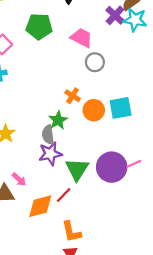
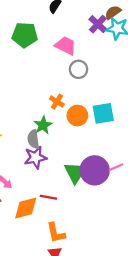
green triangle: (77, 169) -> (75, 173), moved
red line: (64, 195) -> (48, 197), turned 56

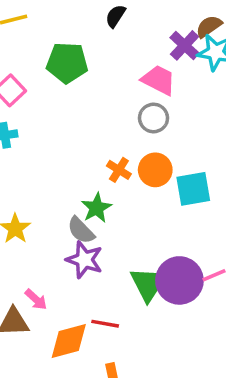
pink trapezoid: (66, 46) -> (159, 80), moved
orange circle: (77, 116) -> (155, 170), moved
gray semicircle: (33, 139) -> (81, 230), turned -36
purple star: (35, 157) -> (84, 260), turned 30

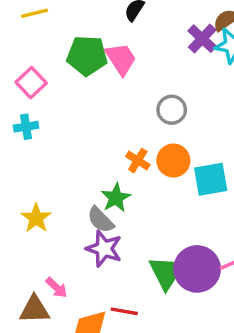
pink trapezoid: (159, 80) -> (121, 59), moved, turned 30

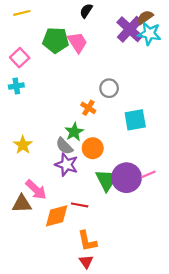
purple cross: (202, 39) -> (130, 29), size x1.4
gray circle: (172, 110) -> (109, 88), moved
orange circle: (173, 161) -> (93, 148), moved
pink arrow: (57, 288) -> (36, 190), size x1.5

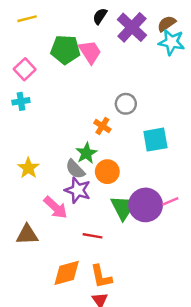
purple cross: (130, 29) -> (132, 27), moved
pink arrow: (36, 190) -> (55, 207), moved
orange diamond: (57, 216) -> (67, 273), moved

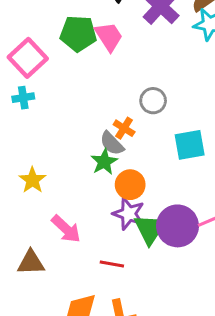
pink square: (25, 69) -> (28, 58), size x1.4
gray semicircle: (75, 169) -> (112, 143), moved
purple star: (78, 190) -> (129, 214), moved

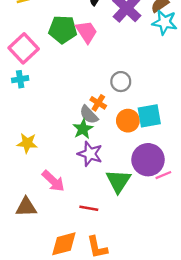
yellow star: (32, 180) -> (27, 143), turned -30
orange circle: (130, 185) -> (128, 121), moved
purple star: (129, 214) -> (90, 154), moved
purple circle: (178, 226) -> (148, 160), moved

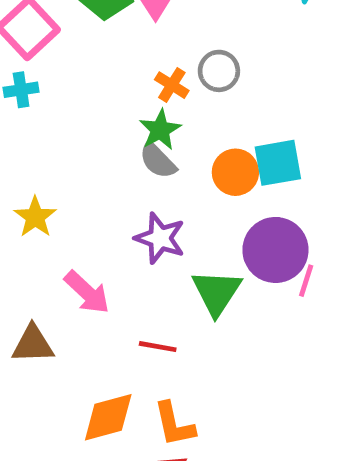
gray circle: (121, 82) -> (219, 71), moved
orange cross: (98, 103) -> (172, 85), moved
green star: (83, 129) -> (160, 130), moved
yellow star: (27, 143) -> (35, 217), turned 30
pink line: (163, 175) -> (306, 281), turned -49

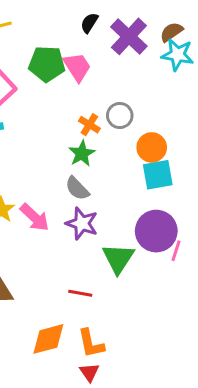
gray semicircle: (158, 160) -> (77, 188), moved
orange circle: (235, 172) -> (152, 147), moved
pink arrow: (87, 292) -> (35, 217), moved

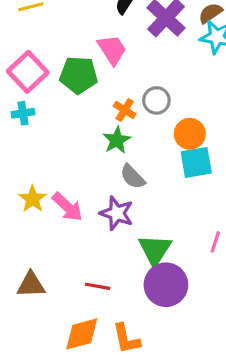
green pentagon: (47, 64) -> (79, 75), moved
gray semicircle: (77, 188) -> (133, 177), moved
purple circle: (156, 231) -> (166, 285), moved
red line: (80, 293) -> (98, 286), moved

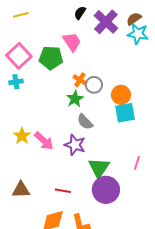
gray circle: (156, 100) -> (94, 85), moved

